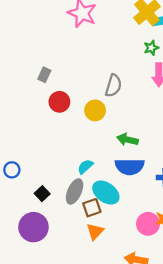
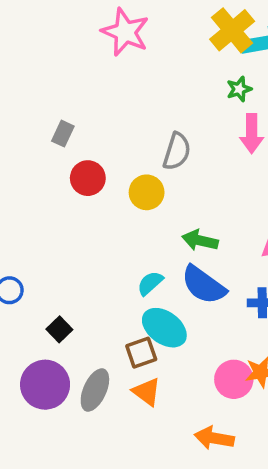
cyan semicircle: (85, 167) -> (150, 283), moved
blue semicircle: (130, 167) -> (204, 285), turned 36
gray ellipse: (75, 191) -> (95, 390), moved
orange triangle: (95, 231) -> (147, 392), turned -36

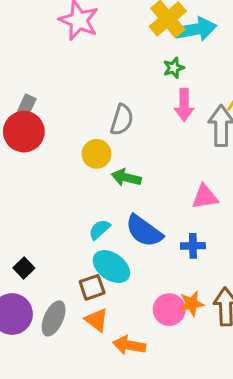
red circle: (88, 178) -> (24, 132), moved, size x1.4
green arrow: (200, 240) -> (126, 178), moved
orange arrow: (214, 438) -> (129, 345), moved

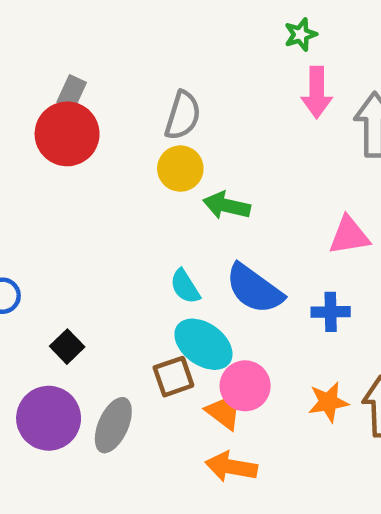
gray semicircle: (122, 120) -> (183, 115), moved
cyan semicircle: (100, 229) -> (185, 286), turned -80
pink circle: (169, 310) -> (245, 386), moved
orange triangle: (97, 320) -> (224, 411), moved

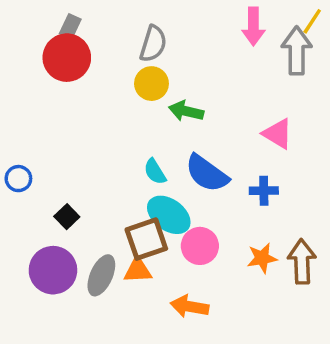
pink triangle: (349, 236) -> (278, 134), turned 40
brown square: (173, 377) -> (146, 239), size x1.4
orange triangle: (224, 411) -> (138, 270), moved, turned -40

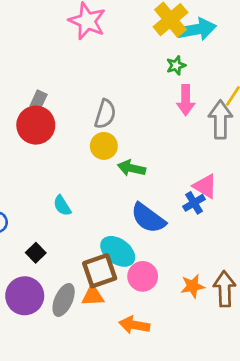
cyan semicircle: (155, 172) -> (62, 206), moved
blue cross: (264, 191) -> (194, 203), moved, turned -30

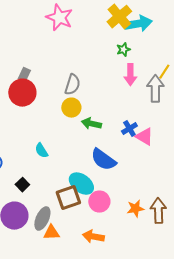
blue cross: (194, 203) -> (129, 129), moved
orange triangle: (93, 296) -> (51, 233), moved

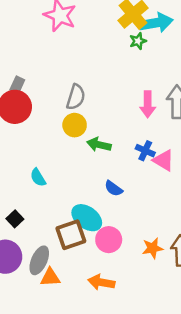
green star: (123, 50) -> (138, 41), moved
pink arrow: (130, 75) -> (148, 104), moved
blue cross: (129, 129) -> (145, 151), turned -35
blue semicircle: (103, 160) -> (114, 188), size x0.6

